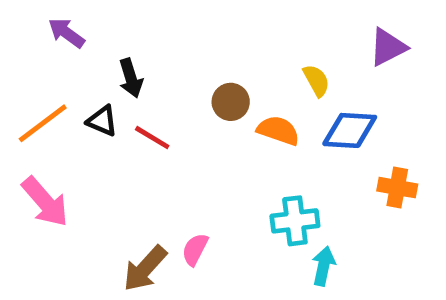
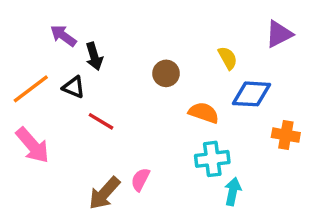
purple arrow: (66, 33) -> (63, 36), moved
orange semicircle: (278, 130) -> (204, 113), moved
red line: (152, 138) -> (101, 121), moved

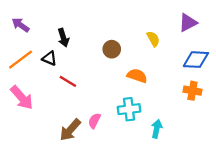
purple arrow: (63, 36) -> (21, 25), moved
blue diamond: (252, 94) -> (196, 60), moved
cyan cross: (212, 159) -> (129, 109), moved

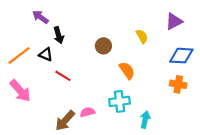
purple arrow: (21, 25) -> (40, 17), moved
orange semicircle: (137, 76) -> (127, 70), turned 36
pink semicircle: (94, 121) -> (87, 112), turned 48

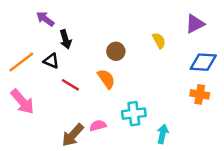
orange semicircle: (127, 70) -> (106, 79), moved

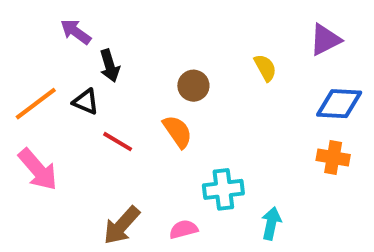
pink semicircle: (98, 126) -> (183, 229), moved

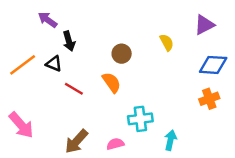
orange cross: (333, 157) -> (209, 99), turned -30
pink arrow: (38, 169) -> (21, 125), moved

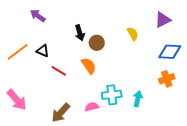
black arrow: (69, 41) -> (80, 33), moved
cyan arrow: (170, 140) -> (138, 99), moved
pink semicircle: (115, 144) -> (92, 107), moved

